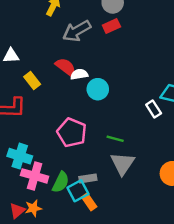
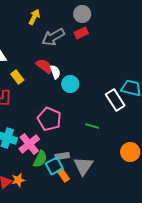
white semicircle: (79, 74) -> (55, 72), turned 80
white rectangle: (154, 109) -> (115, 100), size x1.5
green line: (115, 139) -> (92, 126), moved
gray triangle: (123, 164) -> (83, 166), moved
pink cross: (35, 176) -> (29, 144), moved, turned 35

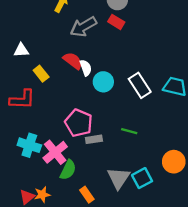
red rectangle: (81, 33) -> (116, 22), turned 56
white rectangle: (115, 100) -> (140, 85), moved
gray rectangle: (62, 156) -> (94, 139), moved
cyan square: (54, 166) -> (142, 178), moved
orange rectangle: (63, 175) -> (87, 195), moved

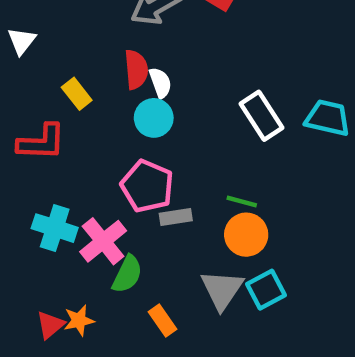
white triangle: (21, 50) -> (22, 41), moved, turned -49
red semicircle: (73, 61) -> (136, 70), turned 48
cyan circle: (103, 82) -> (154, 118), moved
orange circle: (174, 162) -> (246, 235), moved

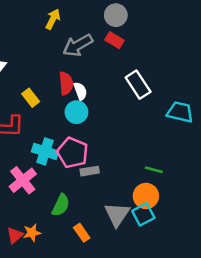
white rectangle: (262, 116) -> (138, 85), moved
green line: (242, 202) -> (154, 170), moved
cyan cross: (55, 228) -> (45, 151), moved
orange circle: (246, 235) -> (146, 196), moved
pink cross: (103, 241) -> (23, 180), moved

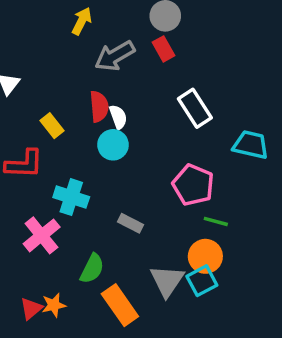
red rectangle: (114, 40) -> (164, 49), turned 30
pink pentagon: (73, 153) -> (193, 185), moved
gray rectangle: (90, 171) -> (130, 223), turned 36
orange rectangle: (82, 233) -> (120, 305), size x1.6

